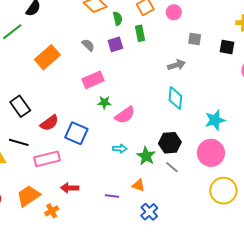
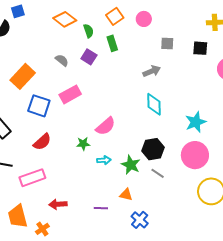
purple square: (115, 44) -> (89, 57), turned -35
green star: (104, 102) -> (83, 144), moved
red semicircle: (49, 123) -> (42, 142), moved
blue square: (76, 133) -> (39, 106), moved
orange trapezoid: (28, 196) -> (18, 216), turned -65

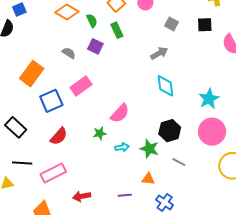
gray square: (167, 43) -> (172, 24), turned 32
blue square: (39, 106) -> (51, 101), turned -35
gray line: (158, 173) -> (179, 162), moved

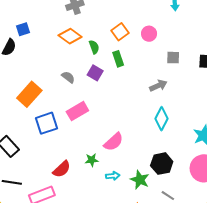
gray square: (172, 24) -> (173, 58), turned -32
cyan diamond: (165, 86) -> (161, 119), turned 30
red semicircle: (59, 136) -> (62, 169), moved

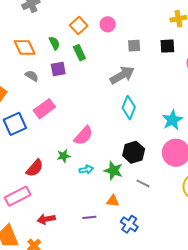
orange diamond: (70, 36) -> (25, 47), moved, turned 35
purple square: (95, 73) -> (58, 69), turned -35
gray arrow: (158, 86) -> (122, 75), size x1.4

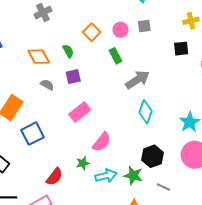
gray square: (134, 46) -> (144, 26), moved
green rectangle: (79, 53) -> (115, 56), moved
pink rectangle: (44, 109) -> (80, 112), moved
cyan arrow: (86, 170) -> (106, 176), size x1.5

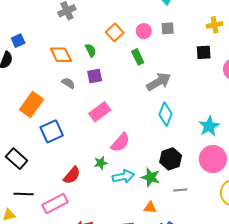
gray line: (163, 187) -> (180, 190), turned -32

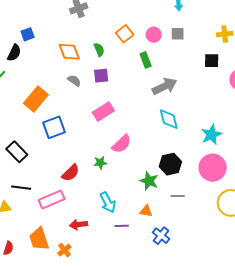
cyan diamond: (165, 114) -> (169, 119), turned -40
cyan arrow: (123, 176) -> (108, 202), moved, turned 70

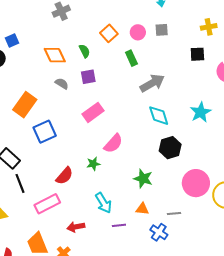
cyan star: (211, 135) -> (201, 112), moved
black hexagon: (170, 164) -> (170, 148), moved
pink circle: (213, 168) -> (196, 183), moved
black line: (21, 188) -> (20, 183), moved, turned 66
gray line: (178, 196) -> (174, 214), moved

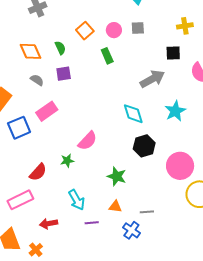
gray arrow: (152, 83) -> (152, 79), moved
pink rectangle: (93, 112) -> (47, 111), moved
pink circle: (196, 183) -> (180, 166), moved

